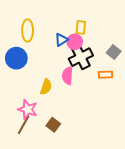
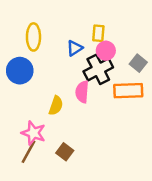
pink circle: (75, 42) -> (106, 51), moved
orange rectangle: (105, 75) -> (128, 91), size x1.6

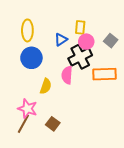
gray square: (138, 63) -> (111, 41), moved
blue circle: (20, 71) -> (31, 58), moved

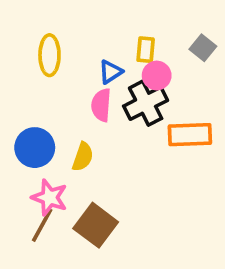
gray square: (111, 41) -> (203, 48), moved
blue circle: (31, 58) -> (35, 148), moved
pink semicircle: (67, 75) -> (101, 105), moved
brown square: (53, 124) -> (96, 225), size x1.6

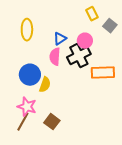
yellow rectangle: (146, 50) -> (92, 14), moved, turned -32
blue circle: (35, 148) -> (30, 75), moved
brown square: (96, 225) -> (52, 122), size x0.7

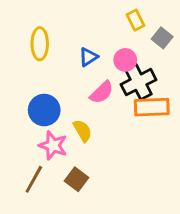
black cross: (79, 56) -> (139, 82), moved
pink semicircle: (55, 57) -> (102, 92), moved, turned -138
yellow semicircle: (45, 85) -> (82, 131), moved, turned -49
pink star: (27, 107) -> (53, 145), moved

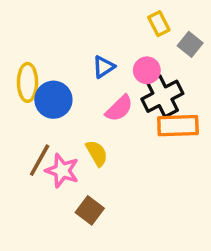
yellow ellipse: (40, 44) -> (28, 82), moved
blue circle: (44, 110) -> (53, 100), moved
brown line: (34, 179) -> (40, 160), moved

